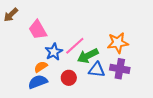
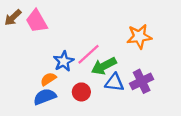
pink trapezoid: (38, 30) -> (37, 21), moved
orange star: (118, 43) -> (139, 36), moved
purple cross: (120, 69) -> (142, 81), turned -36

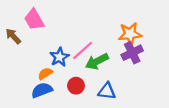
brown arrow: (13, 18) -> (13, 36), moved, turned 91
purple cross: (142, 81) -> (132, 53), moved
blue triangle: (114, 83) -> (107, 91), moved

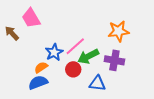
purple cross: (132, 53) -> (114, 60), moved, turned 36
red circle: (76, 86) -> (73, 69), moved

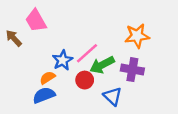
blue triangle: (97, 83) -> (113, 96), turned 36

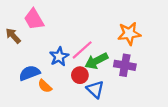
orange semicircle: (47, 78) -> (45, 86), moved, turned -104
blue semicircle: (44, 95) -> (30, 73), moved
blue triangle: (113, 96) -> (95, 89), moved

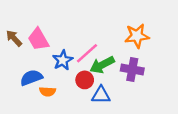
pink trapezoid: (34, 19) -> (38, 39), moved
orange semicircle: (45, 86) -> (48, 92), turned -40
blue triangle: (95, 89) -> (101, 95), turned -42

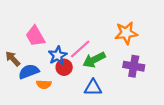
brown arrow: (14, 38) -> (13, 59), moved
purple cross: (132, 70) -> (134, 66), moved
red circle: (85, 80) -> (64, 67), moved

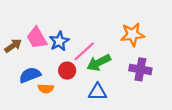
blue star: (58, 55) -> (59, 41), moved
brown arrow: (13, 59) -> (13, 46), moved, turned 98

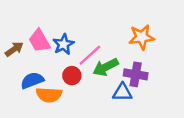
purple cross: (140, 69) -> (136, 74), moved
orange semicircle: (46, 89) -> (49, 95), size x1.5
blue triangle: (98, 92) -> (122, 92), moved

